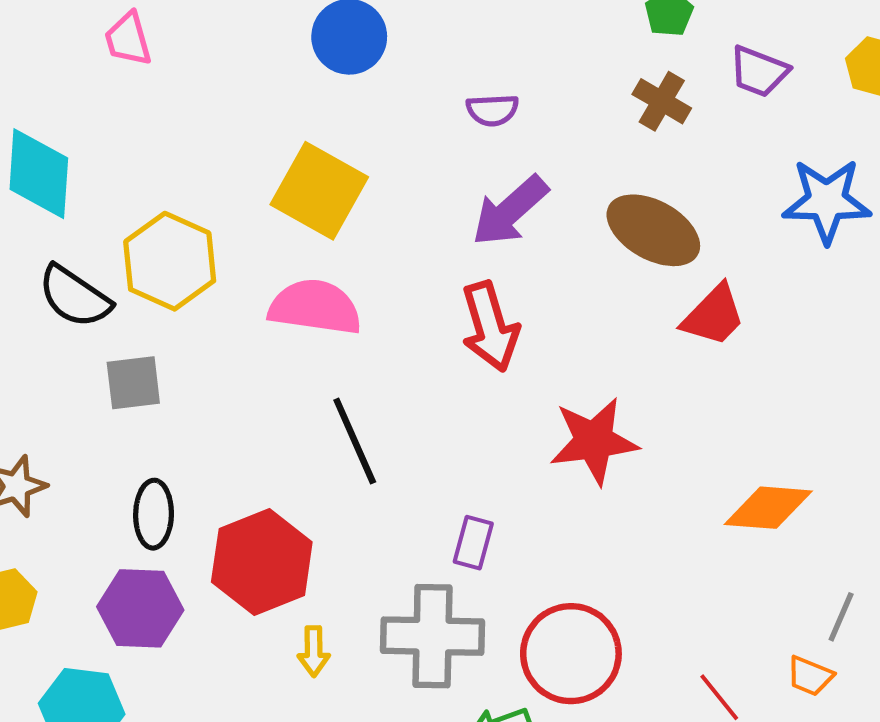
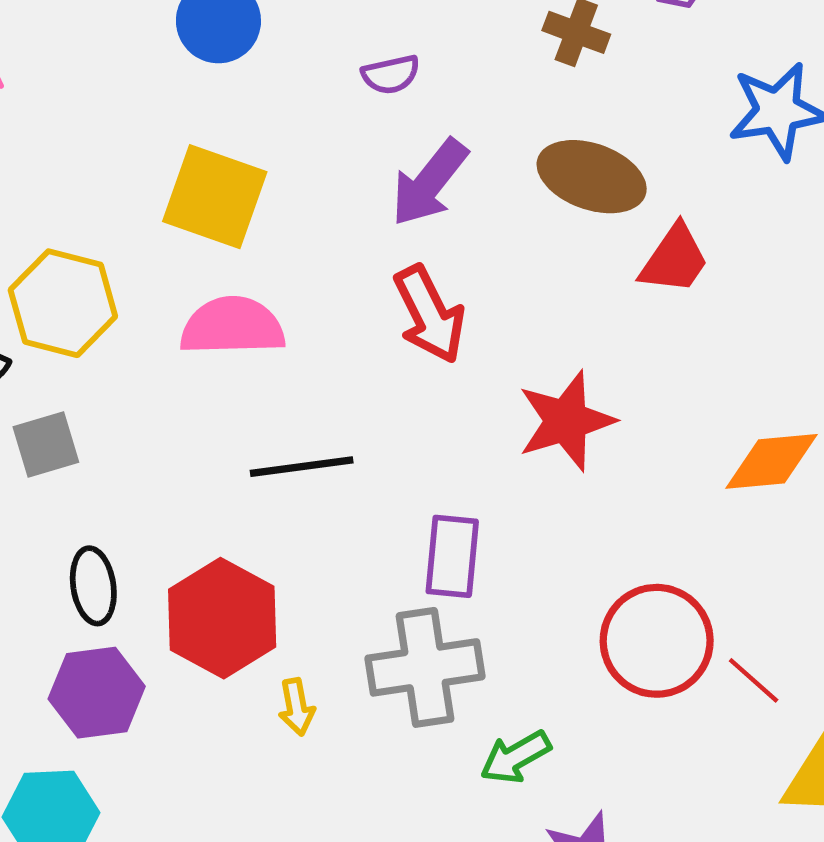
black line: (355, 441) -> (302, 467), turned -64
purple rectangle: (473, 543) -> (452, 556), size x1.4
red circle: (571, 654) -> (657, 641), moved

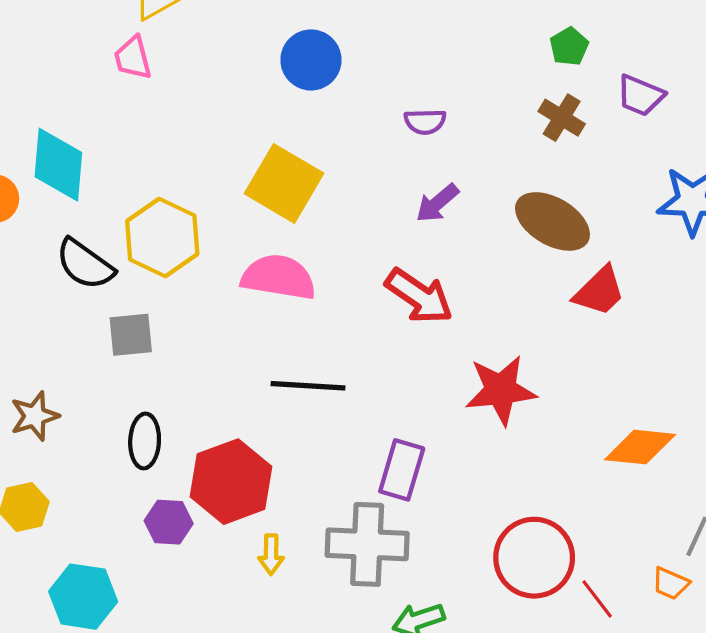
purple arrow: (429, 183) -> (437, 203), size x0.7
red arrow: (429, 314) -> (419, 296), turned -40
purple hexagon: (97, 693) -> (169, 522), moved, size x0.7

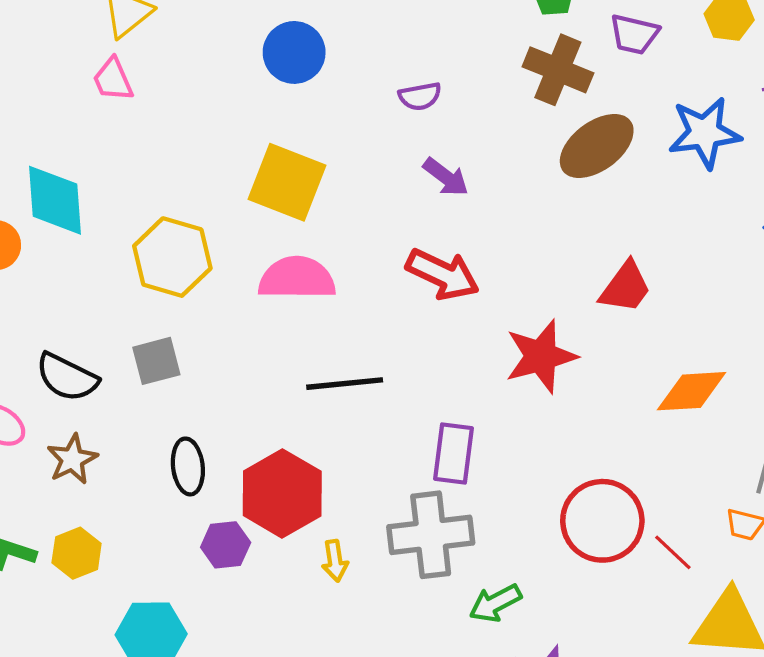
brown cross: (562, 118) -> (558, 70), size x1.4
purple arrow: (437, 203) -> (446, 177), turned -93
brown ellipse: (552, 221) -> (597, 146), moved, turned -58
black semicircle: (85, 264) -> (67, 377), moved
red trapezoid: (599, 291) -> (625, 287), moved

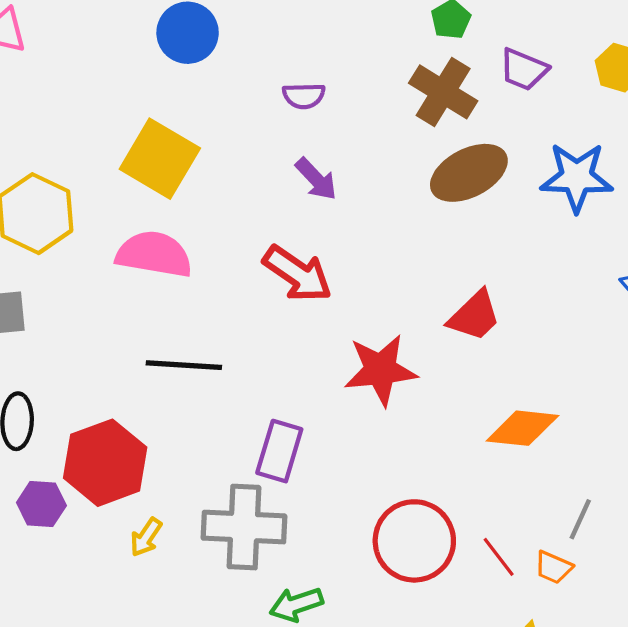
red line: (673, 552) -> (499, 557), moved
yellow arrow: (335, 561) -> (146, 537), turned 33

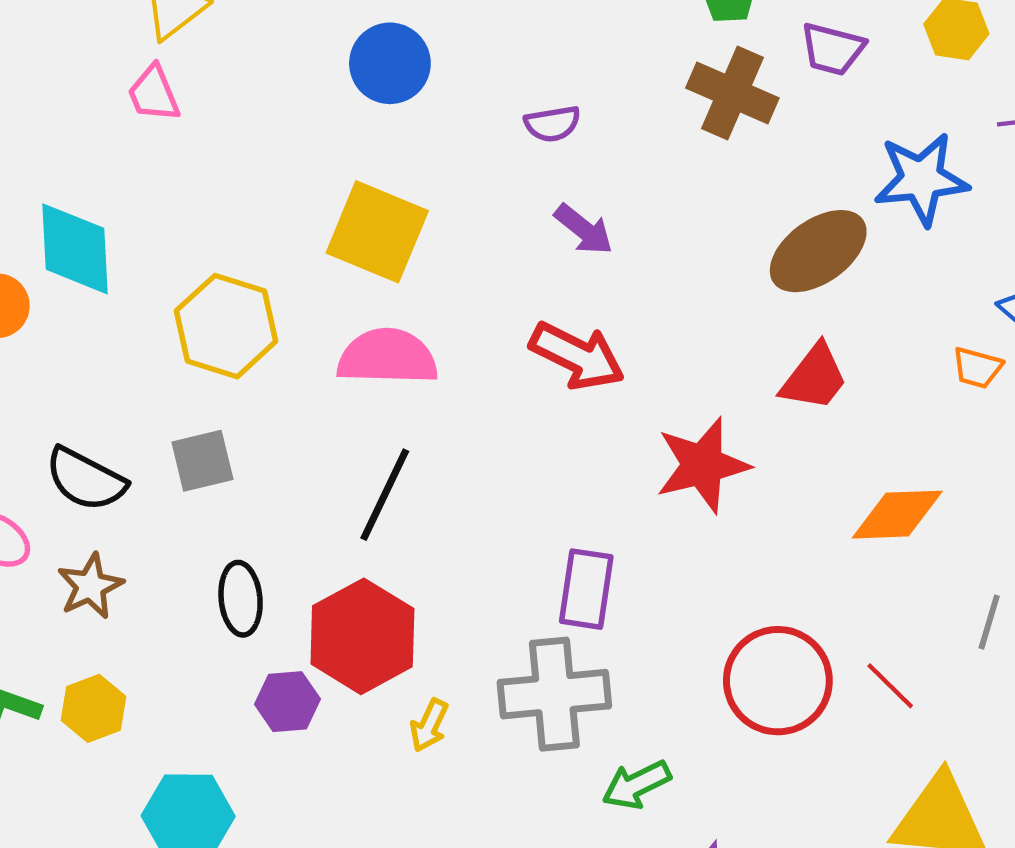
brown ellipse: (469, 173) -> (818, 251), moved
black line: (184, 365) -> (385, 495), moved, turned -60
orange trapezoid: (553, 567) -> (977, 368), moved

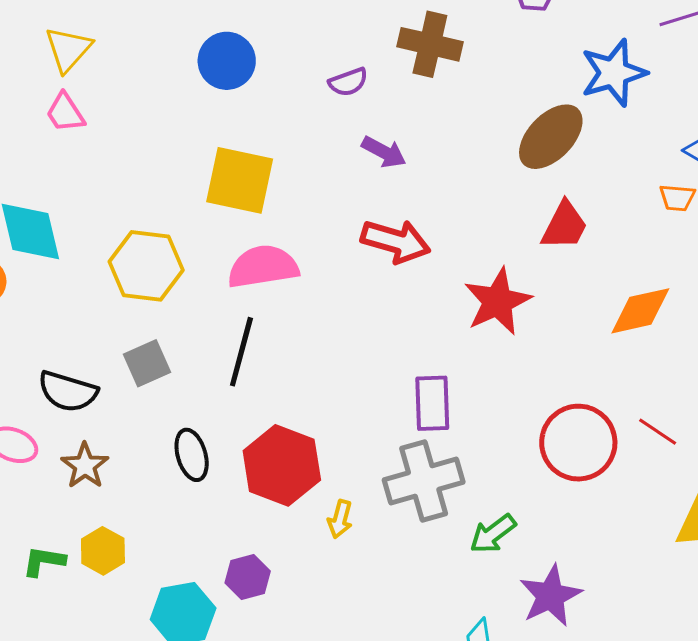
brown cross: (732, 93) -> (430, 44), moved
black line: (385, 495) -> (241, 352), moved
purple hexagon: (287, 702) -> (248, 577), moved

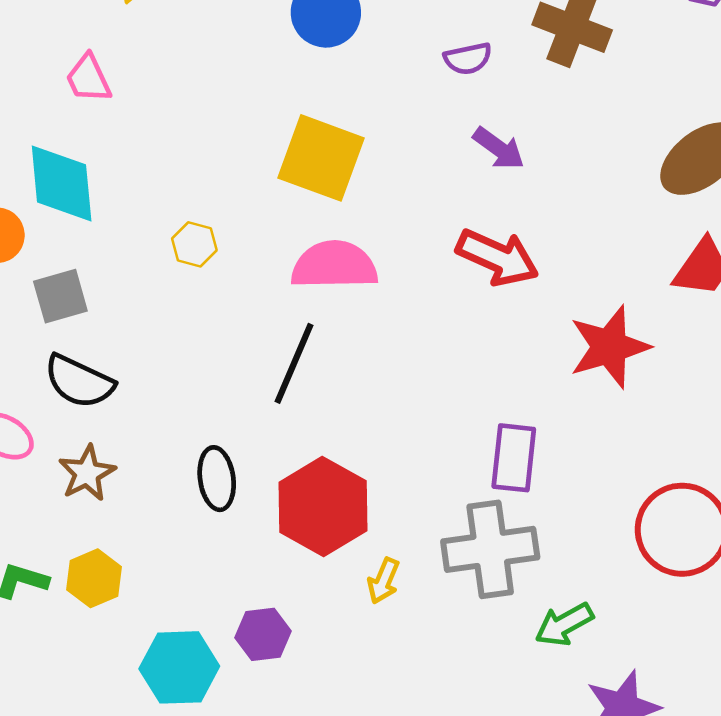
pink trapezoid: (65, 113) -> (88, 78), moved
yellow hexagon: (146, 266) -> (194, 244), size x0.5
gray square: (147, 363) -> (60, 296), moved

